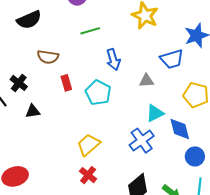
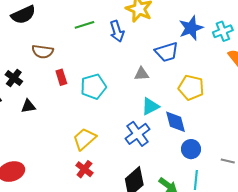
blue arrow: (113, 60) -> (117, 31), moved
cyan pentagon: (98, 93) -> (93, 87), turned 30

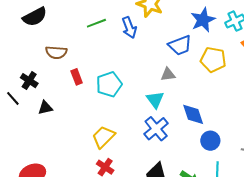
gray triangle: (142, 74) -> (168, 74), moved
yellow pentagon: (191, 88) -> (213, 60), moved
cyan triangle: (150, 106) -> (155, 100), moved, turned -36

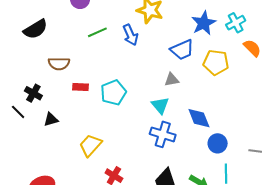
red rectangle: (77, 77) -> (80, 87), turned -63
blue cross: (156, 129) -> (163, 134), turned -30
yellow trapezoid: (103, 137) -> (90, 145), moved

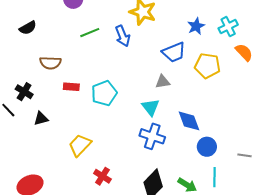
blue star: (204, 23) -> (196, 26), size x0.7
black semicircle: (36, 29) -> (28, 28), size x0.7

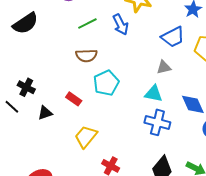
black semicircle: (28, 28) -> (25, 23), size x1.5
brown semicircle: (50, 63) -> (86, 56), moved
red rectangle: (71, 87) -> (74, 99), moved, turned 35
cyan triangle: (151, 107) -> (154, 94), turned -36

